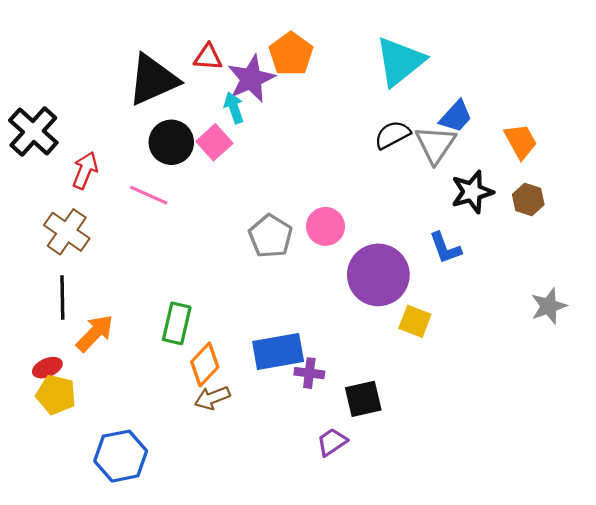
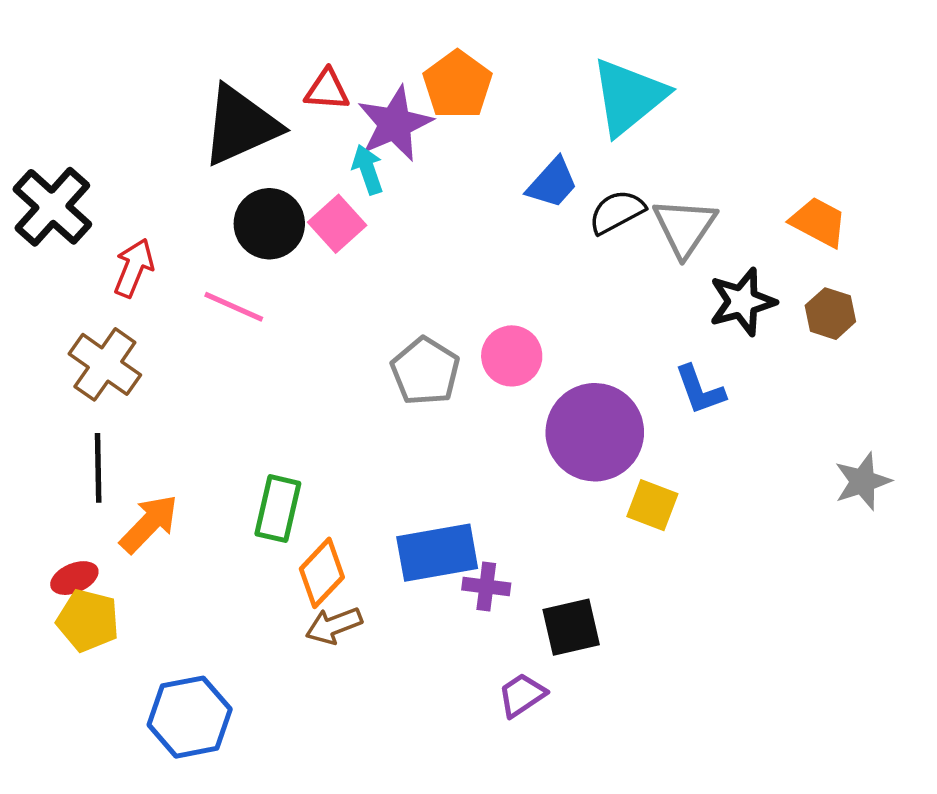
blue trapezoid: (456, 116) -> (552, 183), moved
orange trapezoid: (521, 141) -> (819, 222), turned -33

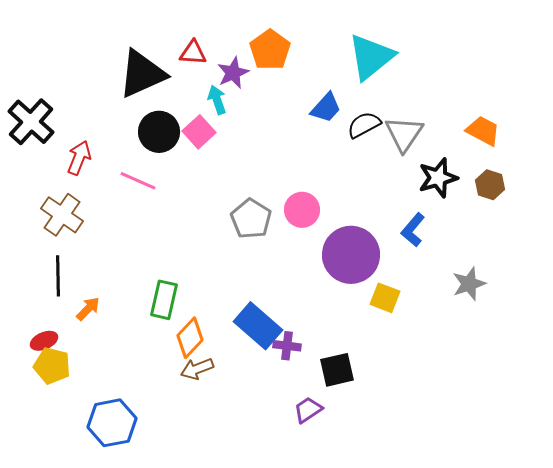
purple star: (395, 124) -> (233, 73), size x0.7
blue L-shape: (700, 390) -> (413, 230), turned 60
gray star: (863, 481) -> (469, 284), moved
orange arrow: (149, 524) -> (88, 309), size x0.7
blue rectangle: (437, 553) -> (258, 326), turned 51

